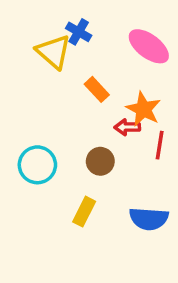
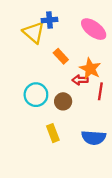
blue cross: (79, 32) -> (50, 20), turned -35
cyan circle: (37, 165) -> (36, 95), moved
yellow rectangle: (84, 212) -> (53, 133), turned -48

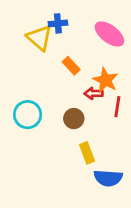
cyan circle: (36, 95) -> (28, 115), moved
yellow rectangle: (53, 133) -> (87, 153), moved
blue semicircle: (94, 138) -> (108, 178), moved

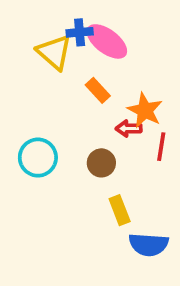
pink ellipse: (109, 34) -> (107, 41), moved

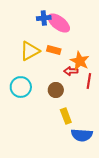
yellow triangle: (54, 52) -> (30, 51), moved, turned 50
orange rectangle: (98, 90) -> (54, 50), turned -32

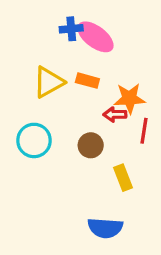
orange star: (80, 61) -> (129, 98), turned -30
yellow rectangle: (66, 116) -> (123, 178), moved
blue semicircle: (82, 135) -> (105, 228), moved

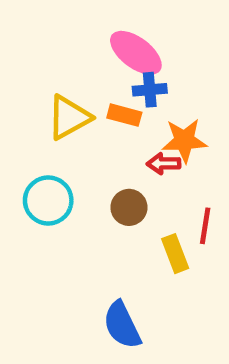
blue cross: (71, 29) -> (150, 90), moved
red line: (144, 131) -> (205, 226), moved
blue semicircle: (105, 228) -> (122, 325), moved, turned 60

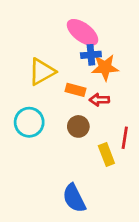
orange rectangle: (124, 115) -> (75, 90), moved
orange star: (184, 140) -> (105, 67), moved

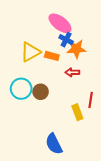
blue cross: (91, 55) -> (66, 40), turned 32
orange rectangle: (75, 90) -> (52, 56), moved
brown circle: (78, 126) -> (41, 92), moved

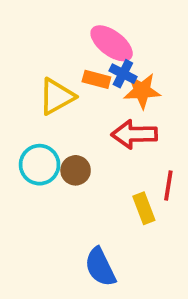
orange rectangle: (52, 56) -> (96, 79), moved
red arrow: (72, 72) -> (134, 134), size x1.6

